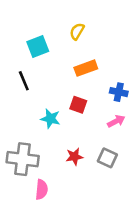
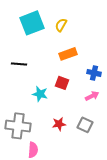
cyan square: (38, 47) -> (32, 23), moved, size x1.4
black line: (24, 81) -> (19, 64), turned -63

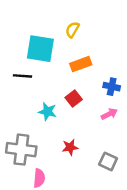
cyan square: (32, 23) -> (40, 49), moved, turned 30
red square: (62, 83) -> (74, 99), turned 32
gray square: (85, 125) -> (108, 161), moved

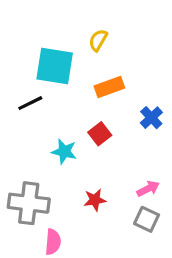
black line: (23, 76) -> (30, 103), turned -30
blue cross: (112, 87) -> (151, 118), turned 35
pink arrow: (109, 114) -> (148, 189), moved

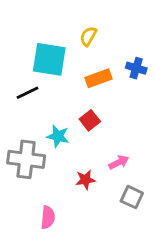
blue cross: (151, 118) -> (136, 68), moved, turned -30
pink arrow: (148, 189) -> (119, 162), moved
gray cross: (29, 203) -> (26, 159), moved

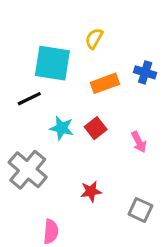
cyan star: (58, 136) -> (62, 128), moved
gray cross: (26, 159) -> (28, 170), turned 33
pink arrow: (119, 162) -> (139, 142), moved, turned 90

